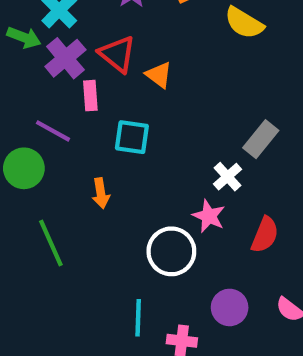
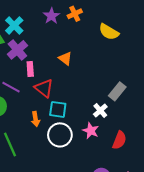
red triangle: (117, 54) -> (44, 88), moved
cyan square: (132, 137) -> (58, 109), moved
white circle: (171, 251) -> (60, 135), moved

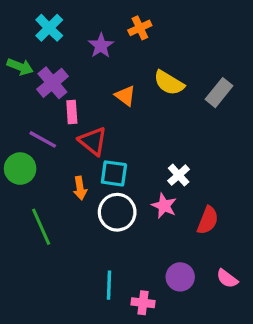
purple star: (51, 16) -> (101, 46), moved
cyan cross: (14, 25) -> (49, 28), moved
yellow semicircle: (109, 32) -> (169, 83), moved
gray rectangle: (117, 91) -> (219, 93), moved

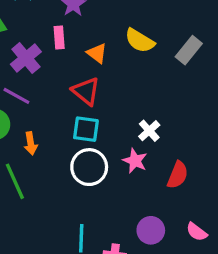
purple cross: (52, 83) -> (26, 58), moved
pink rectangle: (72, 112) -> (59, 37), moved
red triangle: (93, 141) -> (86, 91), moved
orange arrow: (80, 188) -> (31, 143), moved

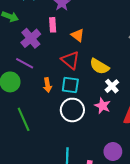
yellow semicircle: (140, 41) -> (99, 66), moved
orange arrow: (31, 143) -> (47, 85), moved

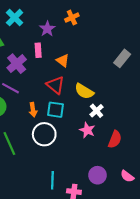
white circle: (72, 110) -> (44, 134), moved

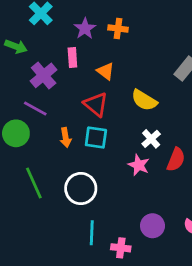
orange cross: (72, 18) -> (118, 29), moved, turned 32
yellow semicircle: (84, 91) -> (144, 100), moved
white circle: (44, 134) -> (81, 189), moved
red semicircle: (115, 139) -> (176, 160), moved

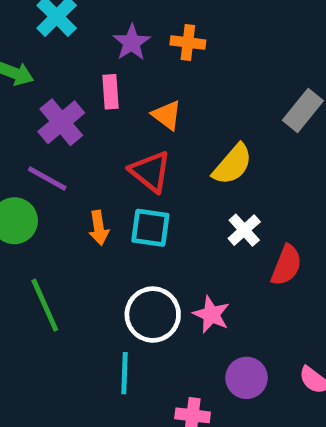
yellow semicircle: (144, 100) -> (232, 164), turned -80
pink star: (139, 165) -> (211, 315), moved
white circle: (81, 189) -> (153, 315), moved
cyan line: (92, 233) -> (125, 373), moved

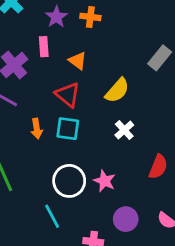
red semicircle: (286, 265) -> (158, 167), moved
cyan line: (125, 373) -> (52, 216), turned -30

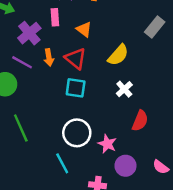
orange arrow: (37, 129) -> (49, 57), moved
red semicircle: (158, 167) -> (140, 121), moved
pink star: (104, 181) -> (107, 144), moved

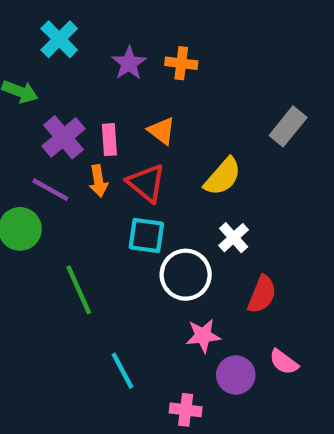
pink rectangle: (55, 17) -> (109, 140), moved
green line: (21, 128) -> (79, 290), moved
white circle: (77, 133) -> (186, 275), moved
pink star: (107, 144) -> (203, 336), turned -30
pink semicircle: (161, 167) -> (284, 362), moved

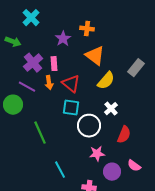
purple star: (129, 63) -> (63, 39), moved
gray rectangle: (288, 126) -> (136, 68), moved
orange triangle: (162, 131) -> (95, 56), moved, size x1.5

